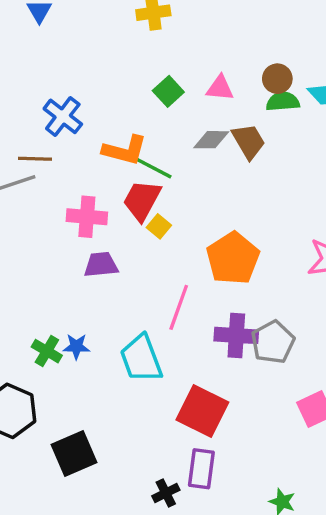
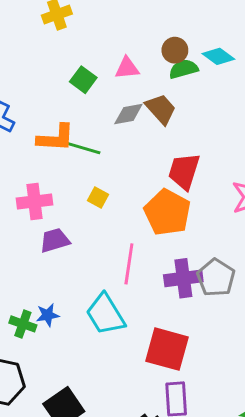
red trapezoid: (142, 200) -> (184, 171), moved

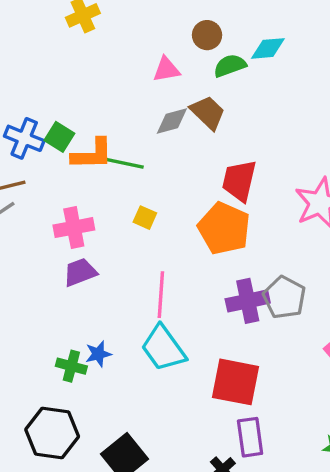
brown circle: (175, 50) -> (207, 35), moved
cyan diamond: (218, 56) -> (268, 48), turned -36
green square: (83, 80) -> (59, 137), moved
purple trapezoid: (55, 240) -> (80, 272), moved
pink line: (129, 264) -> (161, 295), moved

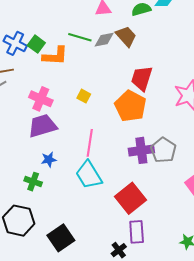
green line: (124, 163) -> (80, 37), moved
pink cross: (74, 228) -> (41, 99), turned 30
purple trapezoid: (80, 272) -> (43, 126), size x1.4
blue star: (98, 354) -> (49, 159), moved
red square: (236, 382) -> (130, 198), turned 36

